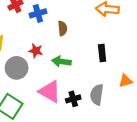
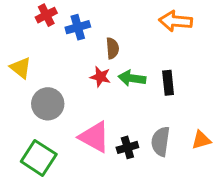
red star: (36, 51) -> (100, 77), moved
green arrow: (61, 61) -> (132, 78), moved
orange triangle: (126, 81) -> (201, 140), moved

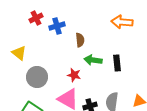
red star: (100, 77) -> (74, 75), moved

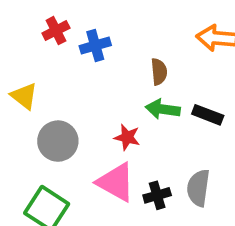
brown semicircle: (80, 40) -> (159, 72), moved
black rectangle: (117, 63) -> (208, 115), turned -63

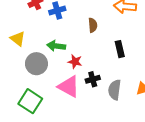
green arrow: (163, 109) -> (56, 46), moved
black rectangle: (208, 115) -> (120, 49), turned 56
black cross: (157, 195) -> (93, 79), moved

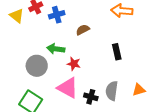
brown semicircle: (93, 25) -> (83, 30), moved, turned -112
yellow triangle: (18, 39) -> (17, 16), moved
black cross: (93, 79) -> (91, 97), moved, turned 32

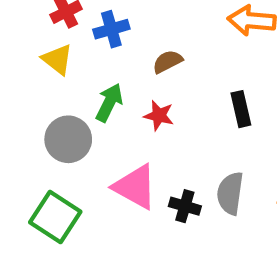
yellow triangle: (17, 16) -> (57, 59), moved
green arrow: (56, 49) -> (109, 103), turned 108
red star: (74, 64) -> (159, 116), moved

